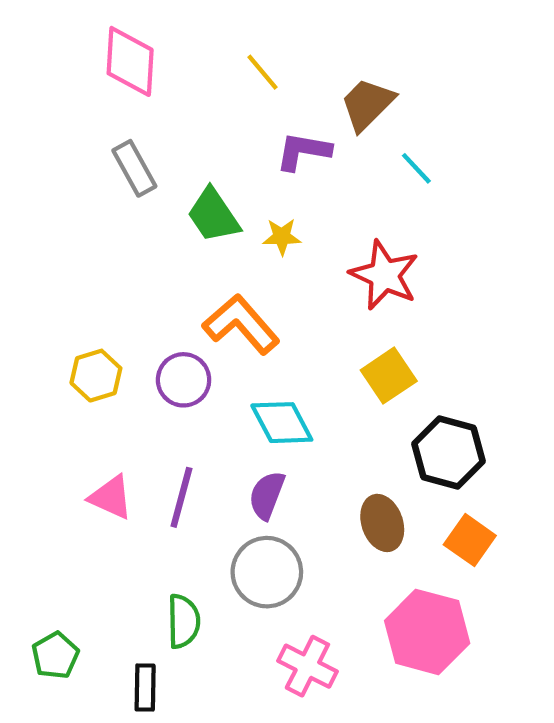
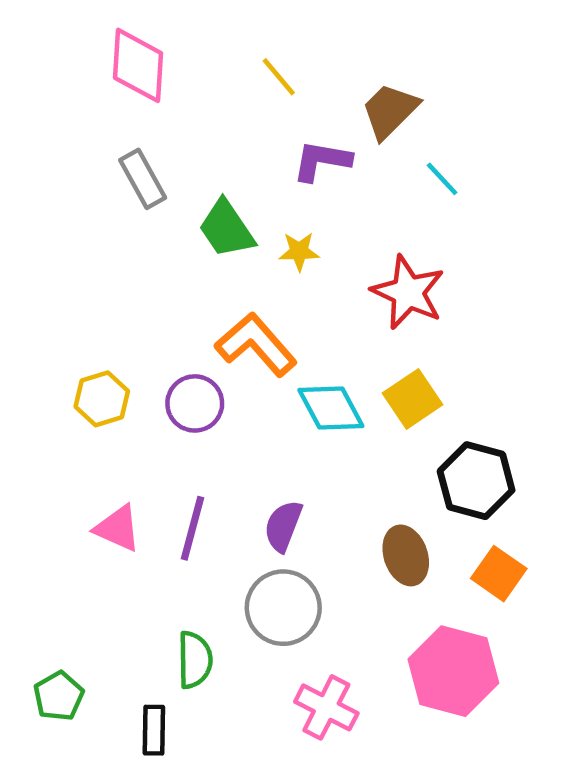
cyan diamond: (282, 423) -> (331, 408), moved

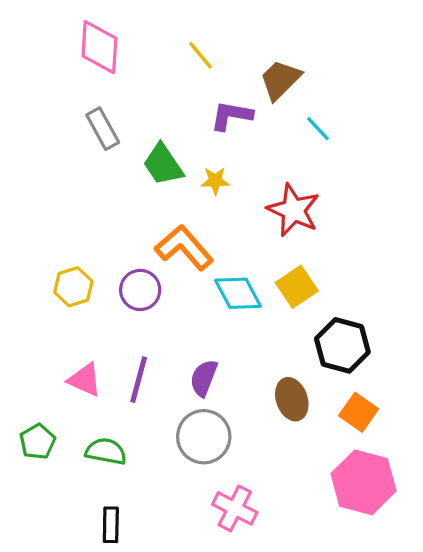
green semicircle: (195, 660) -> (106, 451), moved, turned -78
pink hexagon: (453, 671) -> (364, 482), moved
green pentagon: (59, 696) -> (37, 442), moved

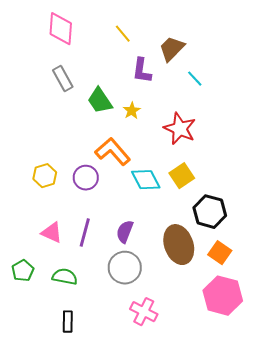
purple L-shape: (231, 116) -> (142, 71), turned -92
yellow star: (215, 181) -> (132, 111), turned -30
brown ellipse: (292, 399) -> (179, 245), size x1.5

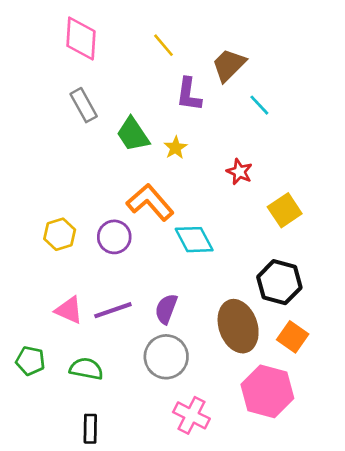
red star: (180, 129) -> (239, 172), size x0.6
yellow square: (182, 176) -> (285, 210), moved
purple line: (85, 233) -> (113, 310), turned 56
green pentagon: (23, 271) -> (30, 361), turned -30
pink hexagon: (223, 296) -> (267, 391), moved

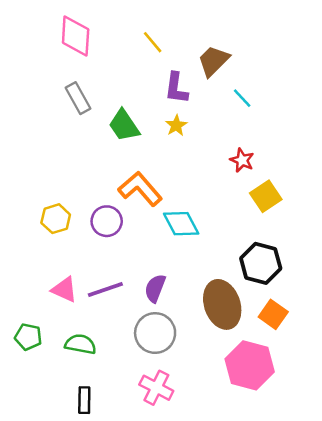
yellow star: (175, 148) -> (176, 125), moved
red star: (239, 172) -> (242, 160), moved
pink cross: (191, 415) -> (156, 388), moved

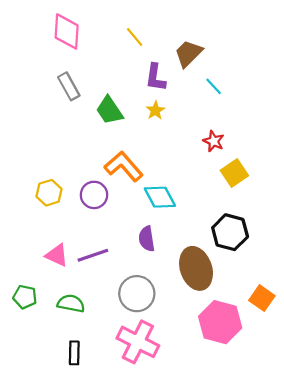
purple semicircle: (155, 288) -> (147, 239), moved, turned -30
orange square: (273, 314) -> (262, 298), moved
pink cross: (156, 388) -> (138, 342), size x1.4

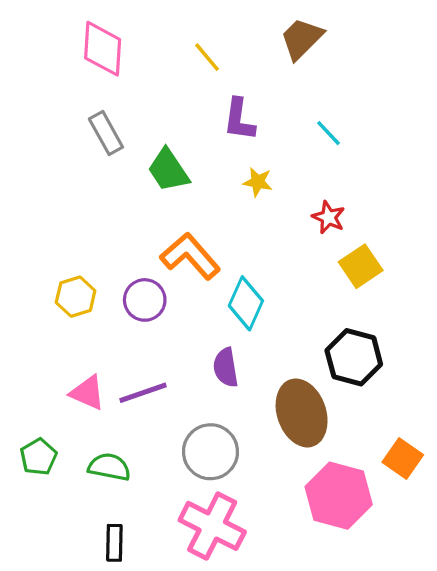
brown trapezoid: (188, 53) -> (302, 39), moved
yellow star: (155, 110) -> (258, 182), moved, turned -30
cyan diamond: (160, 197) -> (246, 303), turned 52
green pentagon: (25, 297) -> (38, 457), turned 30

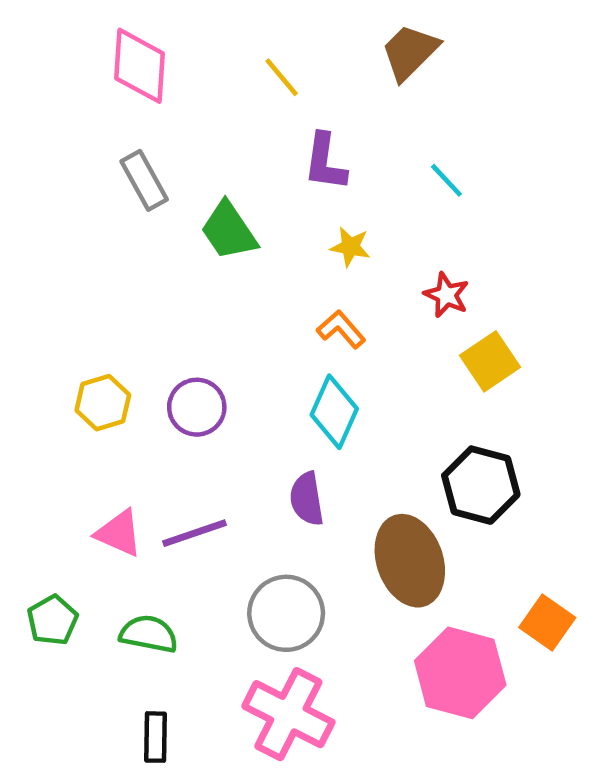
orange L-shape: (190, 256) -> (341, 329), moved, size x0.6

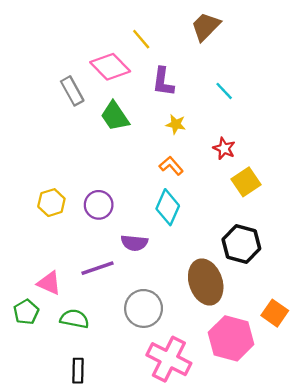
pink diamond: (140, 66) -> (110, 67), moved, turned -48
purple semicircle: (307, 499) -> (134, 243), moved, turned -75
pink triangle: (119, 533) -> (49, 283), moved
pink cross: (288, 714) -> (169, 359), moved

